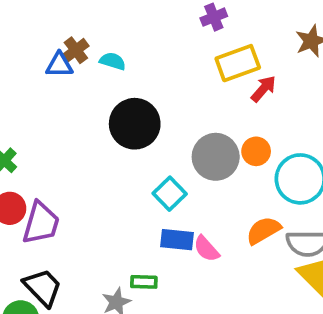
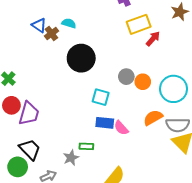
brown cross: (76, 50) -> (51, 34), moved
blue triangle: (59, 65) -> (39, 25), turned 35
orange circle: (256, 151) -> (143, 82), moved
gray circle: (216, 157) -> (126, 77), size x0.6
cyan square: (170, 194) -> (101, 97), turned -30

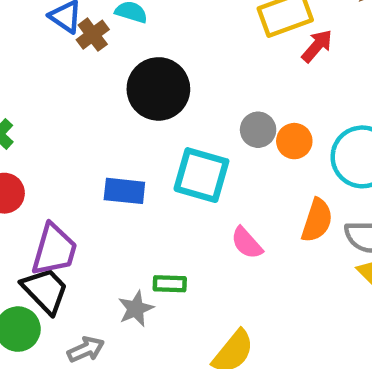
cyan square: (101, 97) -> (201, 175), size x1.4
purple trapezoid: (29, 114) -> (54, 250), moved
orange semicircle: (153, 118) -> (317, 220), turned 138
blue rectangle: (105, 123) -> (124, 191), moved

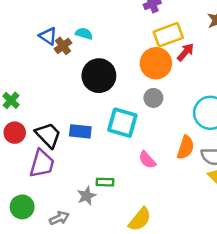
orange circle: (294, 141) -> (156, 63), moved, size x1.6
black trapezoid: (45, 291) -> (48, 135), moved

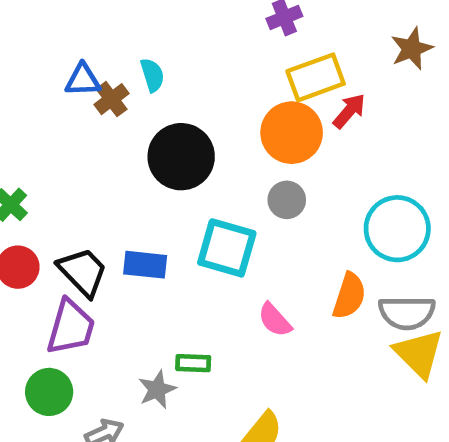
cyan semicircle: (84, 34) -> (152, 75), turned 56
blue triangle: (48, 36) -> (83, 80), turned -36
green circle: (22, 207) -> (49, 392), moved

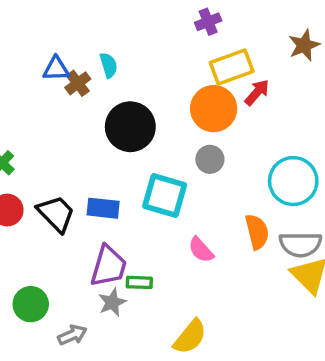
orange semicircle: (349, 296) -> (257, 232), turned -32
purple trapezoid: (71, 327) -> (109, 266), moved

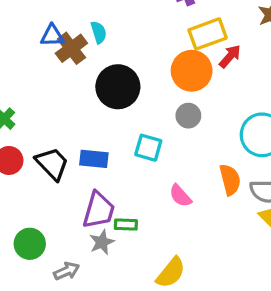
brown cross: (78, 83) -> (71, 48), size x1.4
cyan square: (165, 196) -> (148, 148), size x0.7

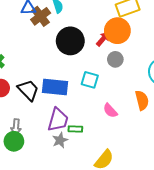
red arrow: (230, 56) -> (103, 39), moved
blue rectangle: (94, 159) -> (55, 87), size x1.4
gray arrow: (67, 271) -> (16, 127), moved, turned 119

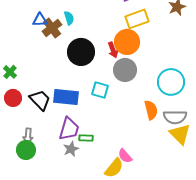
red arrow: (103, 39) -> (113, 50), turned 119
gray circle: (115, 59) -> (125, 70), size x1.5
pink semicircle: (110, 111) -> (125, 156), moved

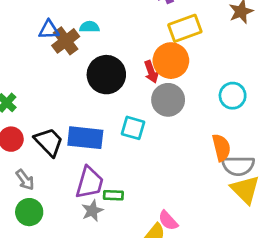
cyan semicircle: (69, 18) -> (90, 27), turned -72
cyan circle: (171, 82) -> (233, 96), moved, size x0.7
orange semicircle: (151, 110) -> (221, 148), moved
gray arrow: (28, 136) -> (25, 180), moved, turned -42

